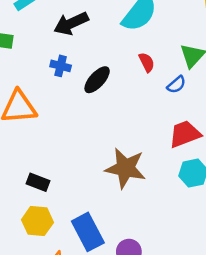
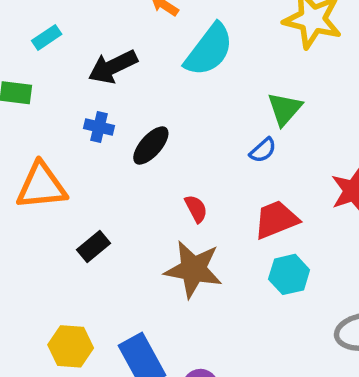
red semicircle: (147, 62) -> (196, 209), moved
black rectangle: (38, 182) -> (93, 246), moved, turned -60

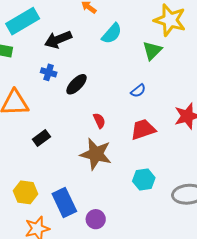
cyan rectangle: (47, 37) -> (23, 21), size x2.0
cyan semicircle: (209, 50) -> (112, 33), size x0.7
green triangle: (285, 109) -> (152, 51), moved
cyan hexagon: (289, 274) -> (144, 179), moved

